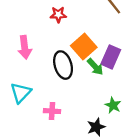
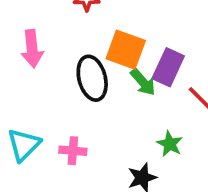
orange square: (84, 46) -> (126, 50), turned -30
cyan triangle: (21, 93) -> (24, 145), moved

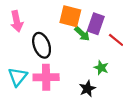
black ellipse: (92, 78) -> (42, 45), moved
pink cross: (73, 151) -> (46, 77), size x1.6

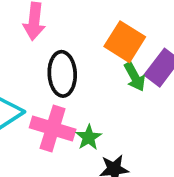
green star: (101, 68) -> (89, 137), moved

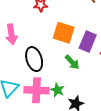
green arrow: (135, 77) -> (72, 62), moved

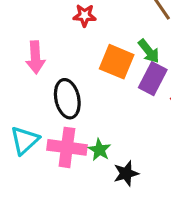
green arrow: (72, 62) -> (149, 51), moved

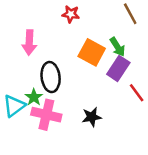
green star: (99, 150) -> (34, 97), moved
black star: (126, 173) -> (92, 117), moved

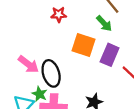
pink arrow: (29, 42) -> (28, 64), moved, turned -45
green arrow: (117, 47) -> (104, 23), moved

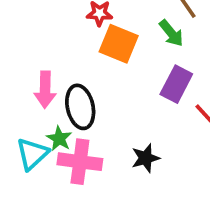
orange square: (83, 45) -> (119, 44), moved
pink arrow: (28, 64) -> (45, 90), turned 50

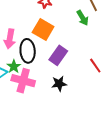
orange square: (119, 44) -> (43, 29), moved
purple rectangle: (176, 84) -> (58, 55), moved

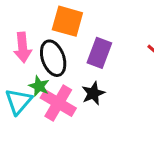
pink cross: (23, 81) -> (58, 103), turned 30
black star: (59, 84) -> (93, 93), moved

